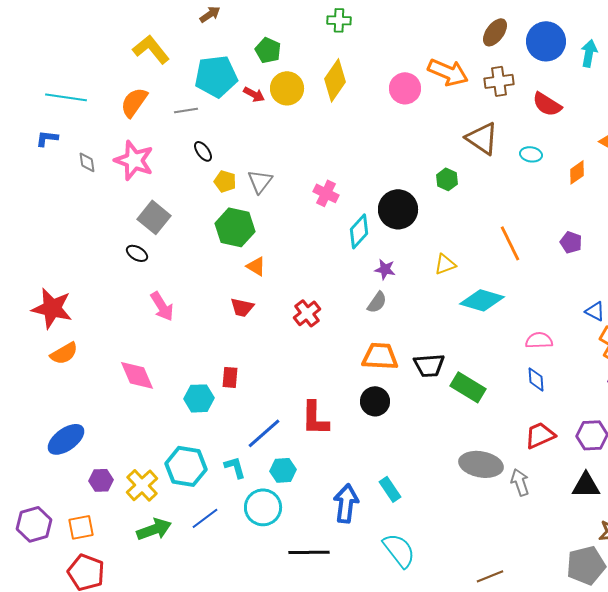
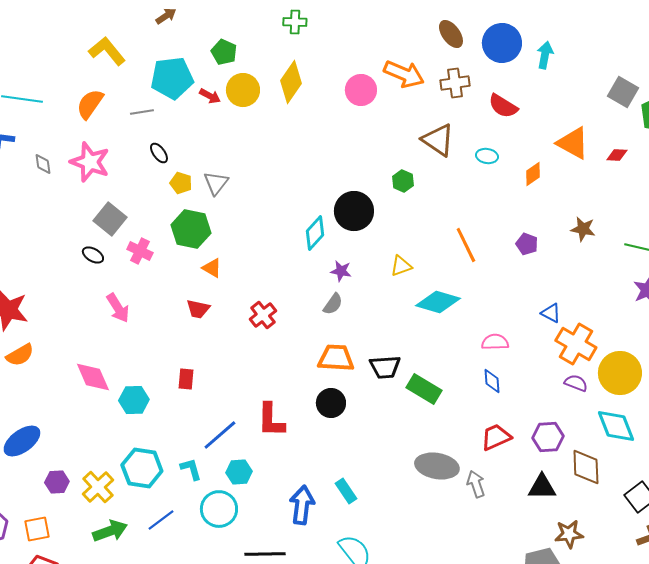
brown ellipse: (495, 32) -> (451, 34), turned -72
pink cross: (326, 193) -> (140, 251), moved
cyan hexagon: (199, 398) -> (134, 400), moved

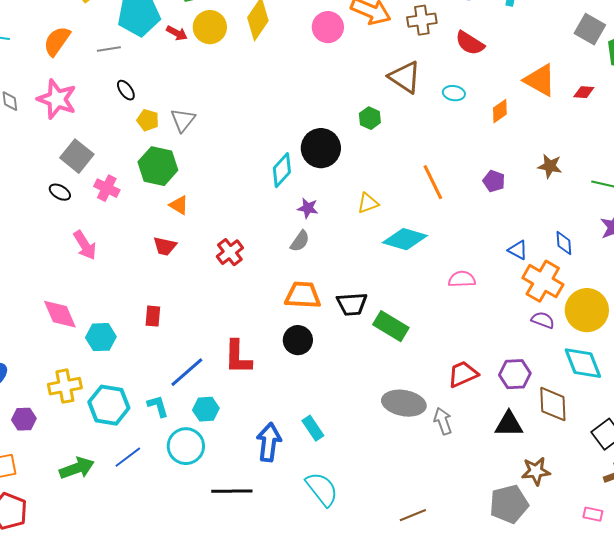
blue diamond: (492, 381) -> (564, 243), moved
yellow cross: (98, 487) -> (65, 386), moved, turned 32

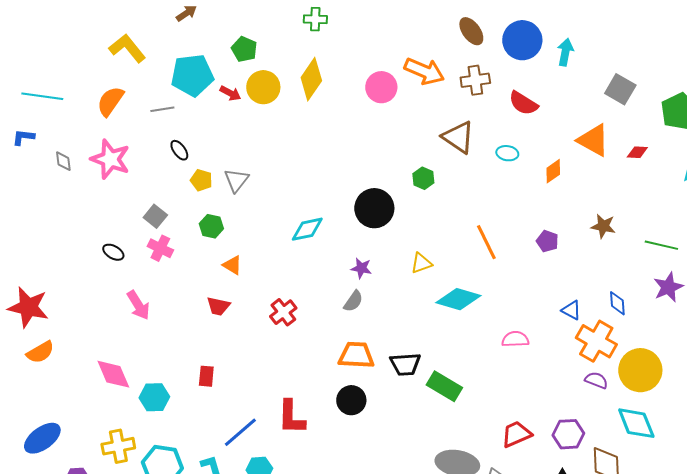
gray square: (590, 29) -> (620, 89), moved
gray square: (77, 156) -> (155, 216), moved, size x0.7
green hexagon: (158, 166) -> (211, 226), size x0.6
cyan diamond: (282, 170) -> (307, 229), moved, turned 36

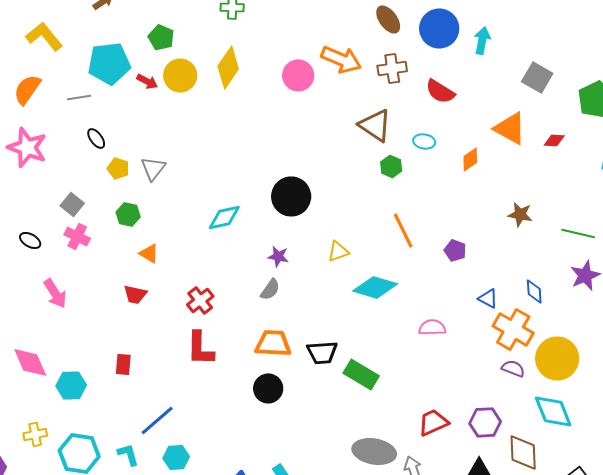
green hexagon: (423, 178) -> (391, 166), moved
purple pentagon: (547, 241) -> (455, 250), moved
red L-shape: (291, 417) -> (200, 348), moved
yellow cross: (118, 446) -> (35, 434), size x0.7

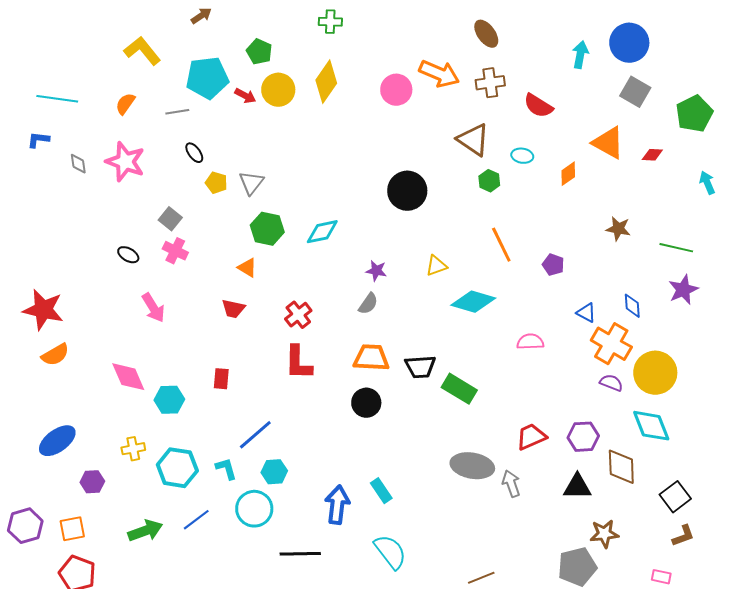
blue circle: (439, 28) -> (629, 43), moved
orange semicircle: (27, 89) -> (125, 104), size x0.7
black circle: (291, 196) -> (407, 191), moved
green hexagon: (128, 214) -> (267, 229), moved, size x1.4

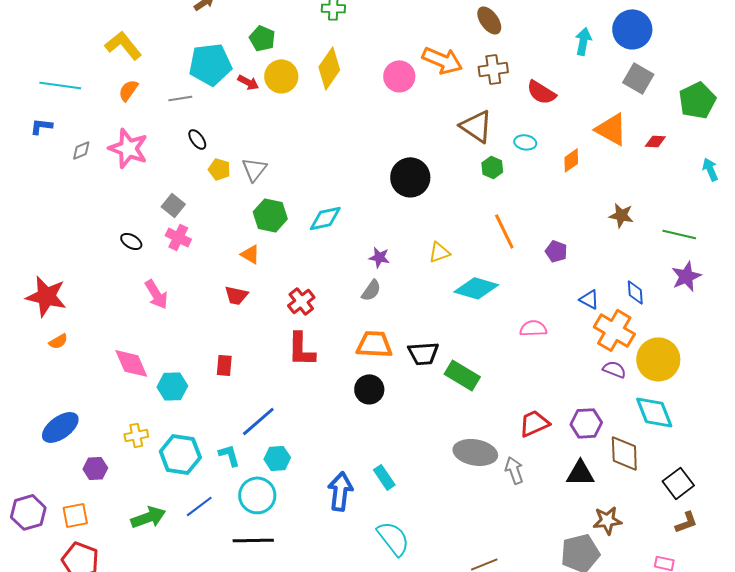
yellow L-shape: (142, 51) -> (123, 45), moved
gray diamond: (78, 164) -> (81, 150), turned 75
orange semicircle: (55, 355) -> (58, 341), size x0.7
black line: (300, 554) -> (253, 540), moved

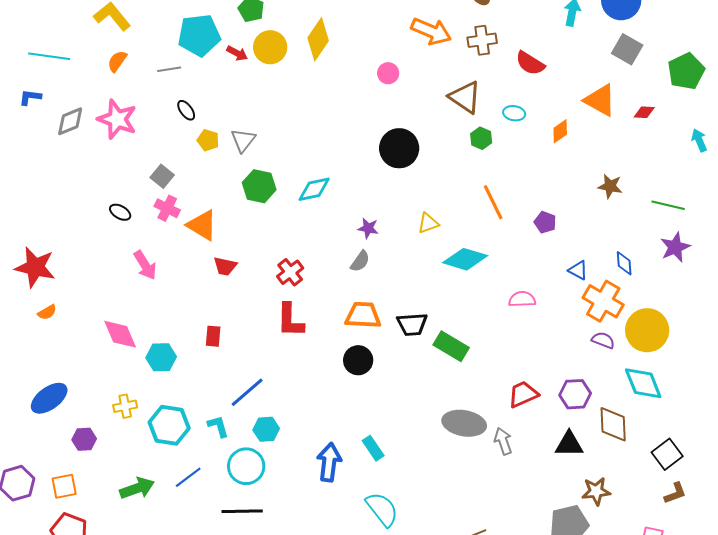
pink circle: (399, 76) -> (388, 73), moved, size x0.7
gray diamond: (81, 150) -> (70, 121), size x1.5
orange triangle: (250, 254) -> (202, 225), moved, size x1.6

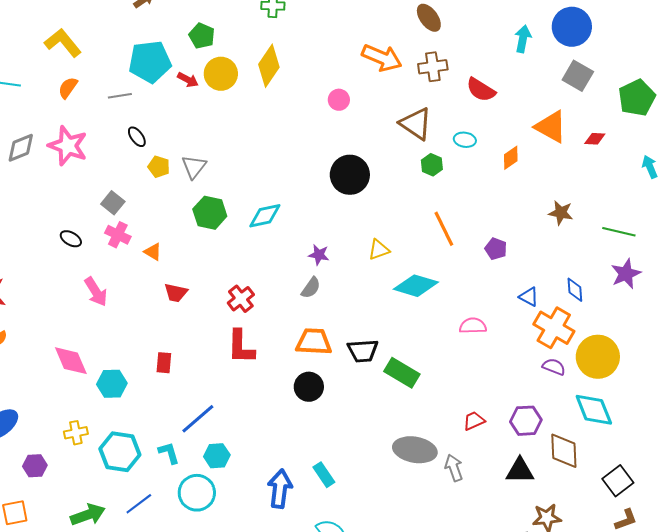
orange triangle: (202, 225) -> (153, 252), size x0.6
red trapezoid: (523, 394) -> (474, 421), size x0.7

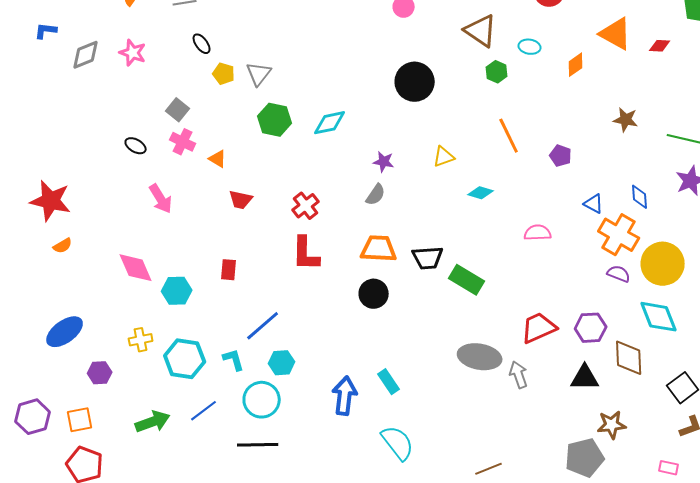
pink star: (68, 146) -> (133, 53), size x0.7
cyan diamond: (416, 286) -> (481, 193), size x0.6
red trapezoid: (474, 421) -> (539, 328), size x1.6

